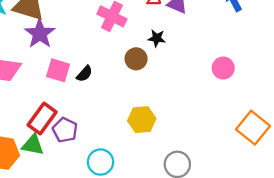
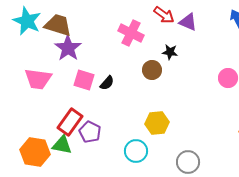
cyan circle: (101, 162) -> (136, 151), moved

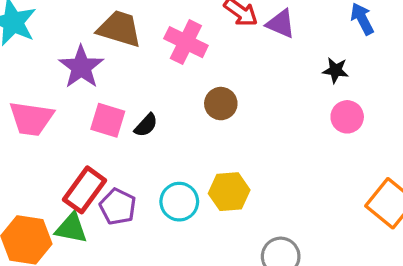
brown trapezoid: (58, 25) -> (119, 29), moved
black star: (170, 52) -> (336, 70), moved
cyan circle: (136, 151) -> (179, 202), moved

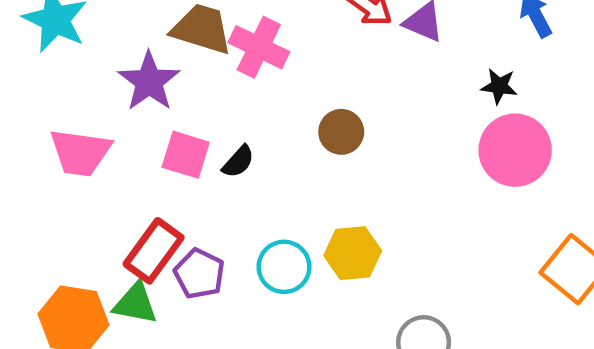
pink cross: (186, 42) -> (259, 47), moved
pink circle: (347, 117) -> (515, 150), size x1.6

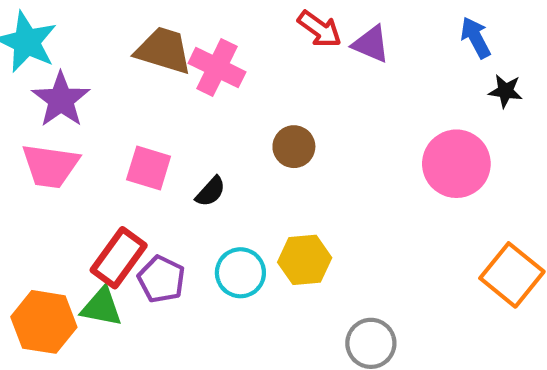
purple star: (149, 82) -> (61, 100), moved
black star: (499, 86) -> (506, 91), moved
black semicircle: (238, 162) -> (211, 192), moved

